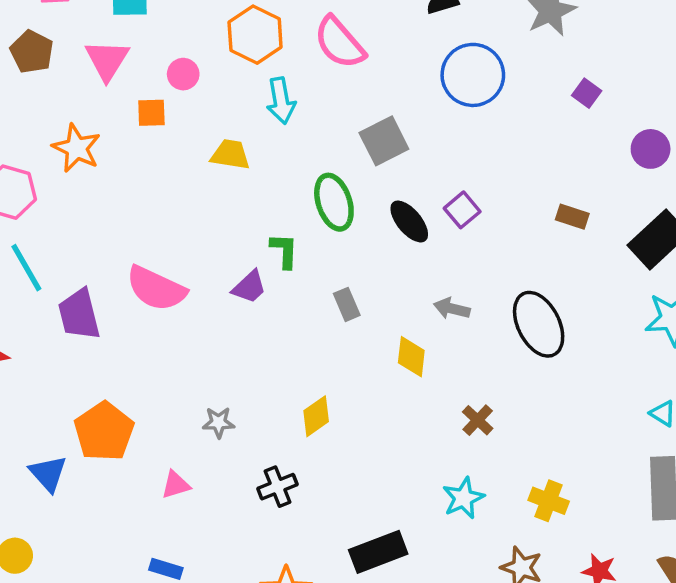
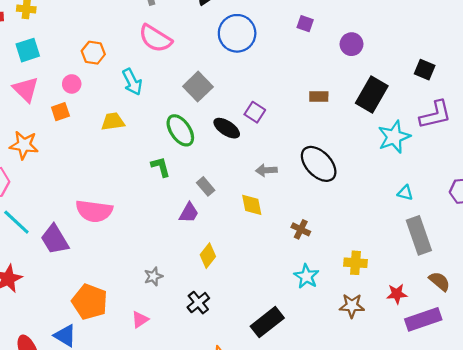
orange hexagon: (255, 35) -> (93, 53), moved, size x0.7
purple trapezoid: (249, 287) -> (189, 213), moved

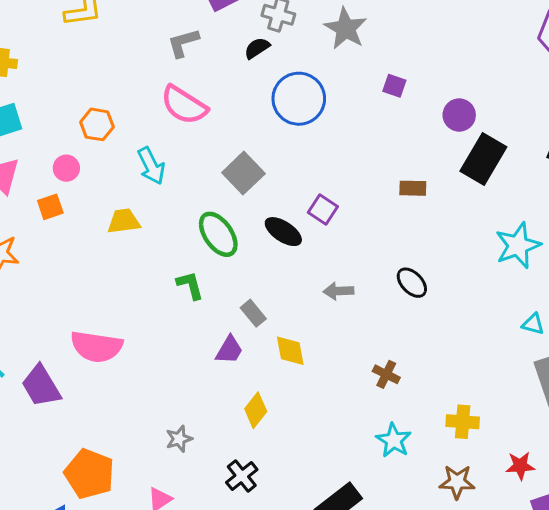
black rectangle: (372, 94) -> (483, 159), moved
black ellipse: (319, 164) -> (412, 283), size x0.6
yellow diamond: (252, 205) -> (290, 351), moved

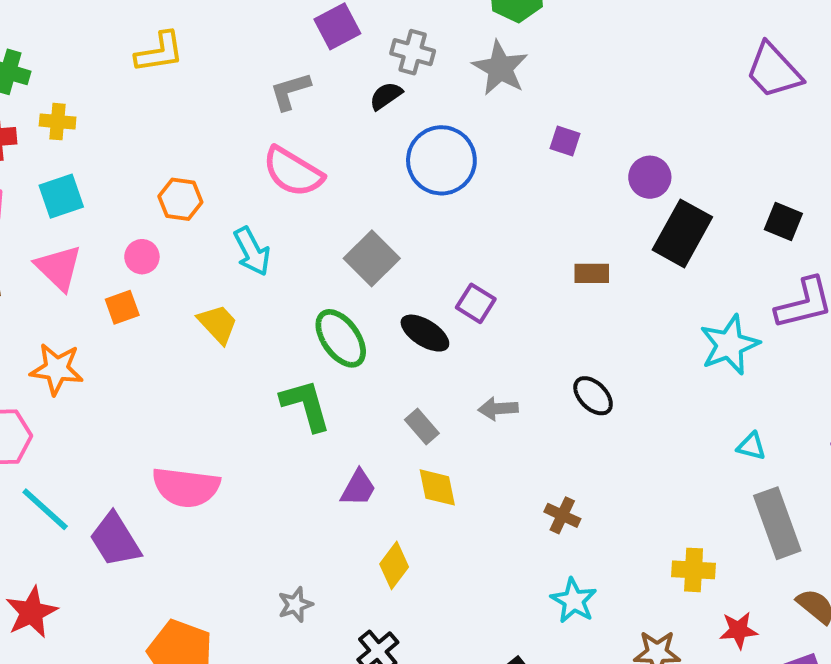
yellow trapezoid: (124, 221) -> (218, 324), turned 56
green L-shape: (190, 285) -> (306, 405), size x1.4
gray rectangle: (253, 313) -> (422, 427), moved
yellow cross: (463, 422) -> (694, 570), moved

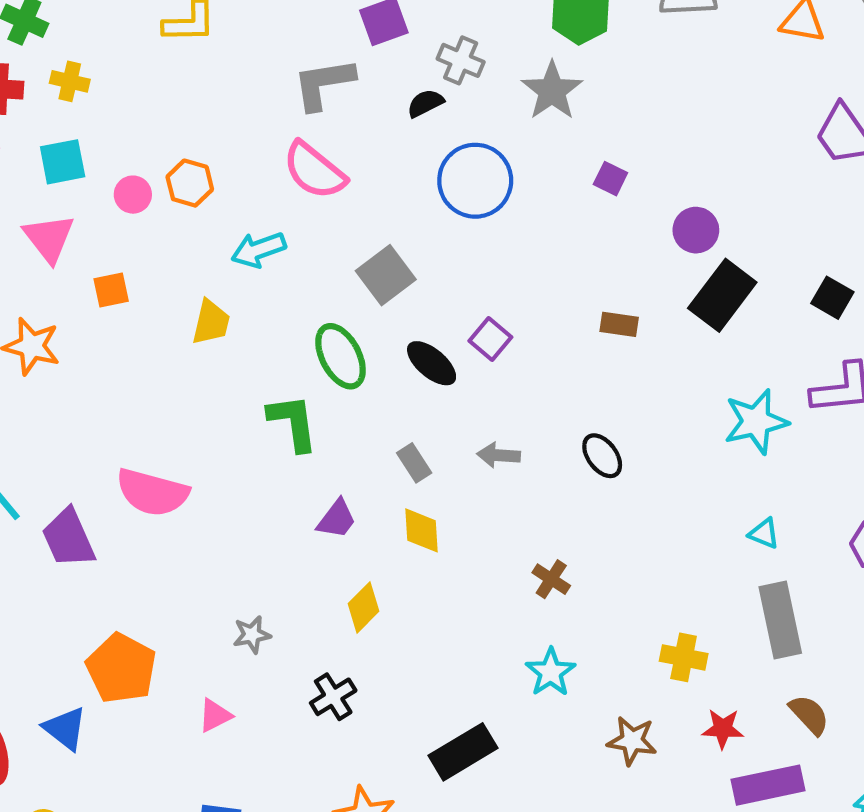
gray L-shape: (290, 91) -> (324, 84), size x1.4
cyan arrow: (252, 251) -> (258, 250), turned 90
pink circle: (142, 257) -> (133, 195), moved
yellow trapezoid: (218, 324) -> (211, 322), turned 48

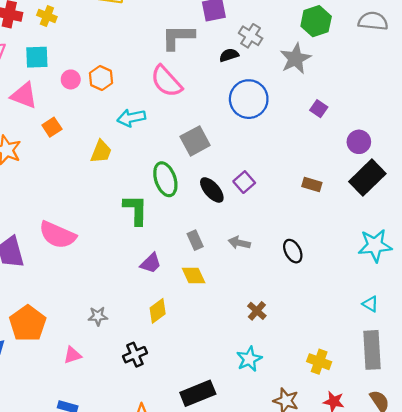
pink triangle: (49, 238) -> (24, 95), turned -40
orange square: (111, 290) -> (52, 127), turned -30
yellow diamond: (421, 530) -> (194, 276), turned -30

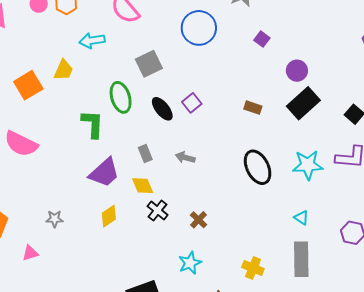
orange square: (52, 127) -> (28, 85), moved, size x1.6
black ellipse: (293, 251) -> (258, 167), moved, size x1.6
purple trapezoid: (151, 263) -> (104, 173), size x1.6
black cross: (135, 355) -> (158, 211), moved, turned -30

